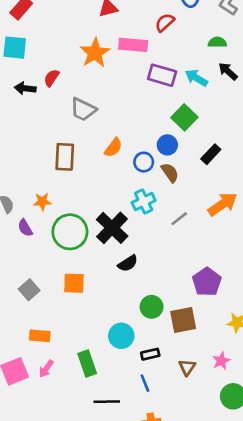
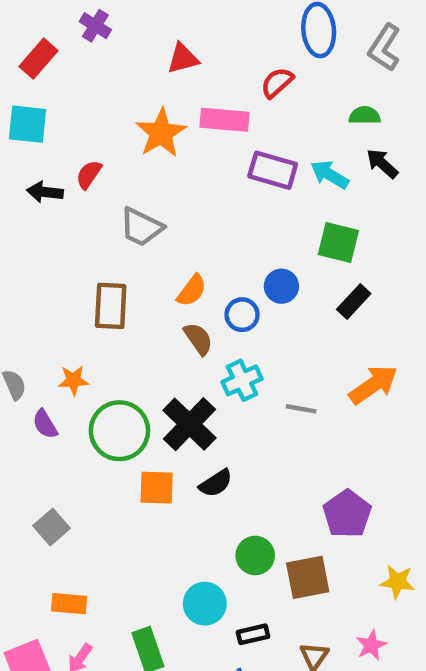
green square: (184, 117) -> (338, 242), moved, turned -30
brown semicircle: (170, 173) -> (198, 339), moved
gray line: (179, 219) -> (301, 409), turned 48
orange square: (74, 283) -> (157, 488), moved

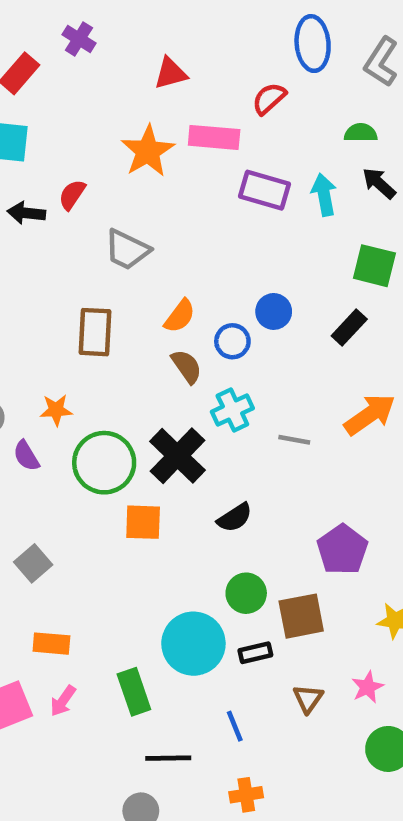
cyan arrow: (330, 175) -> (324, 195), turned 48
green square: (338, 242) -> (374, 266), moved
black semicircle: (216, 483) -> (235, 518), moved
cyan circle: (205, 604) -> (193, 644), size x1.4
black rectangle: (253, 634) -> (255, 653), moved

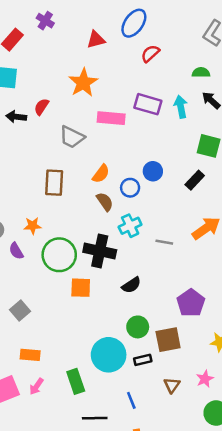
blue ellipse: (313, 44) -> (134, 23), moved, turned 40
pink rectangle: (214, 137) -> (111, 118), moved
black cross: (177, 456) -> (100, 251), turned -32

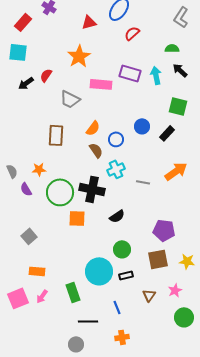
black arrow: (16, 117) -> (26, 83), turned -42
blue circle: (153, 171) -> (142, 126), moved
purple pentagon: (191, 303) -> (164, 230), turned -30
brown square: (168, 340) -> (158, 259), moved

